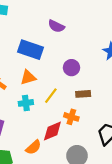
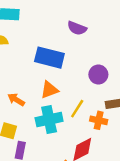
cyan cross: (26, 103) -> (49, 120), size x1.5
orange cross: (71, 117) -> (99, 120), moved

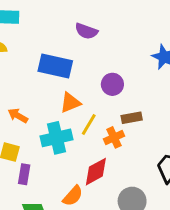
orange triangle: (49, 90) -> (70, 103), moved
orange cross: (99, 120) -> (114, 137), turned -35

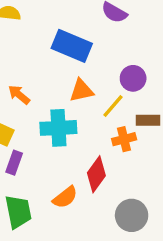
yellow line: (89, 124) -> (113, 106), moved
red diamond: (96, 172) -> (96, 174), turned -36

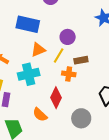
orange cross: (124, 139) -> (69, 74), turned 32
orange semicircle: (65, 197) -> (40, 115), turned 91

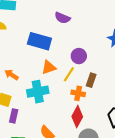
brown rectangle: (81, 60) -> (91, 80), turned -64
red diamond: (56, 98) -> (77, 117), moved

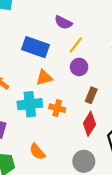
yellow line: (69, 74) -> (76, 45), moved
orange cross: (78, 93) -> (57, 108), moved
red diamond: (77, 117) -> (89, 124), moved

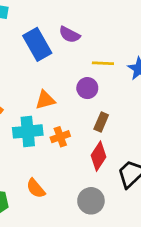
yellow line: (76, 45) -> (103, 63), moved, turned 54
blue rectangle: (36, 47) -> (37, 44), moved, turned 40
orange cross: (57, 108) -> (60, 137), turned -35

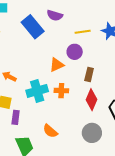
orange triangle: (45, 100) -> (57, 65), moved
orange cross: (60, 137) -> (61, 91), turned 32

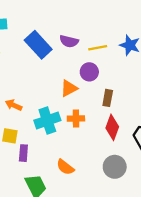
purple semicircle: (55, 15) -> (69, 41), moved

